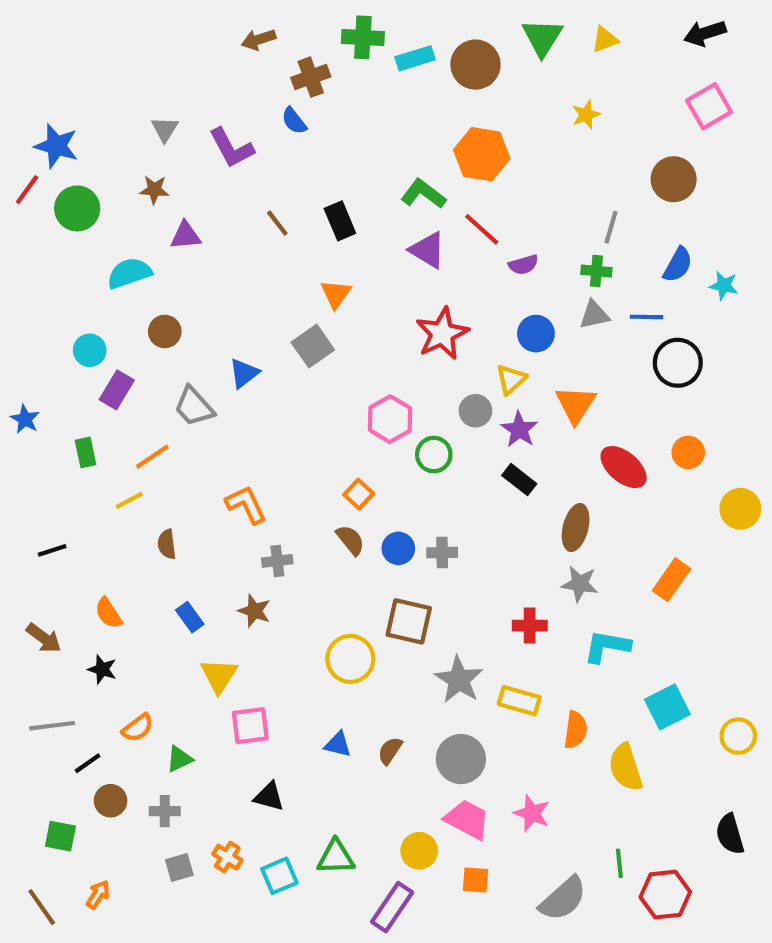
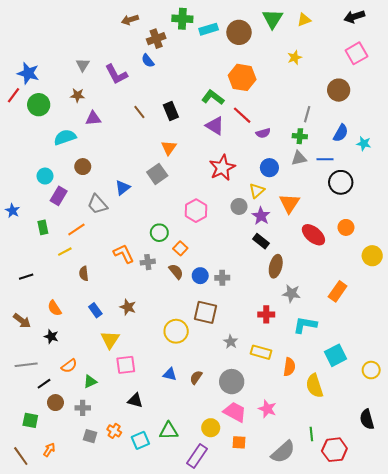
green circle: (434, 455) -> (159, 233), moved
brown ellipse: (576, 528) -> (276, 266), moved
gray cross: (277, 561) -> (148, 262), moved
gray star: (459, 680) -> (231, 342), size x0.6
gray square: (179, 867) -> (90, 436), turned 32

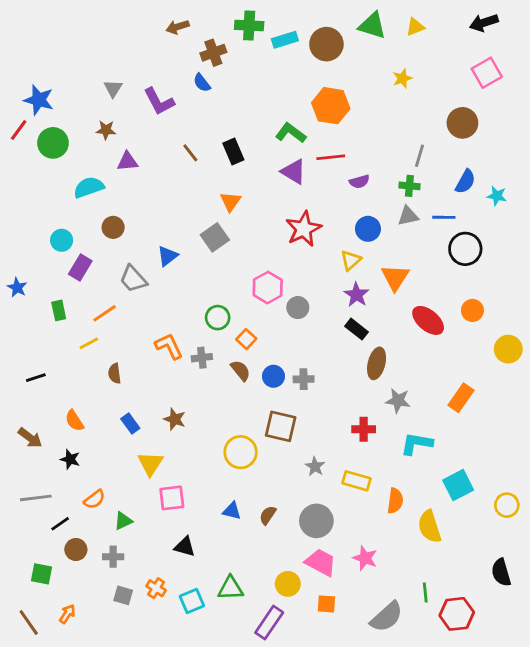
green triangle: (273, 19) -> (372, 26), turned -45
red line: (242, 115) -> (331, 157), turned -48
gray circle: (239, 206) -> (298, 308), moved

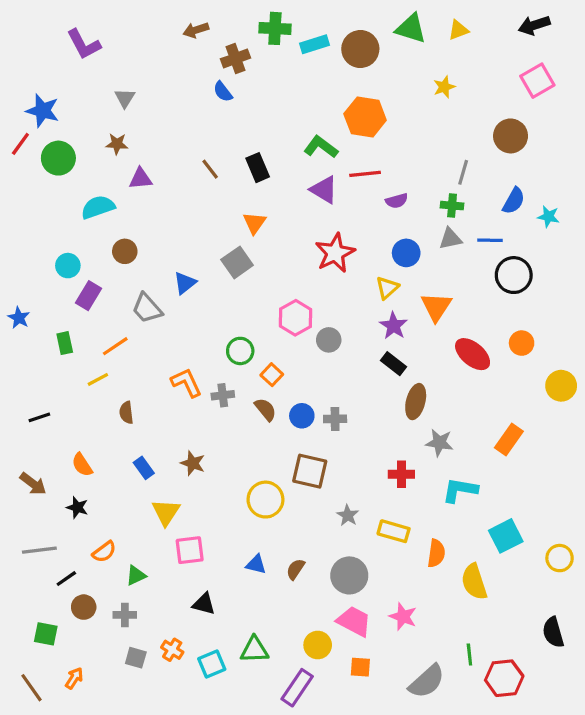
purple L-shape: (159, 101) -> (84, 44), moved

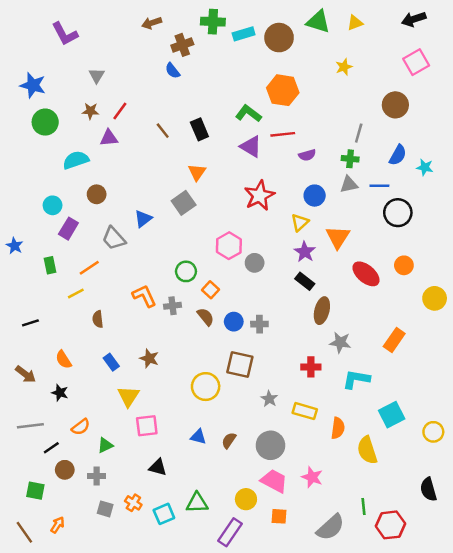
red line: (20, 144) -> (120, 111), moved

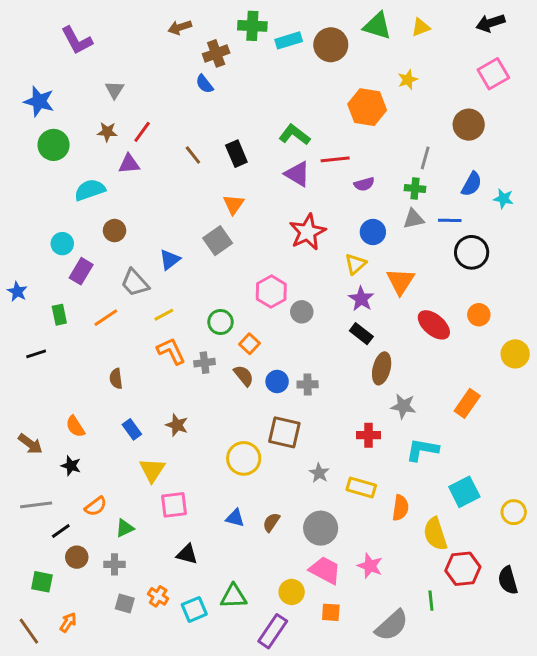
orange hexagon: (283, 90) -> (367, 107), moved
yellow line: (76, 293) -> (164, 315), moved
black line: (30, 323) -> (36, 354), moved
red hexagon: (390, 525) -> (463, 569), moved

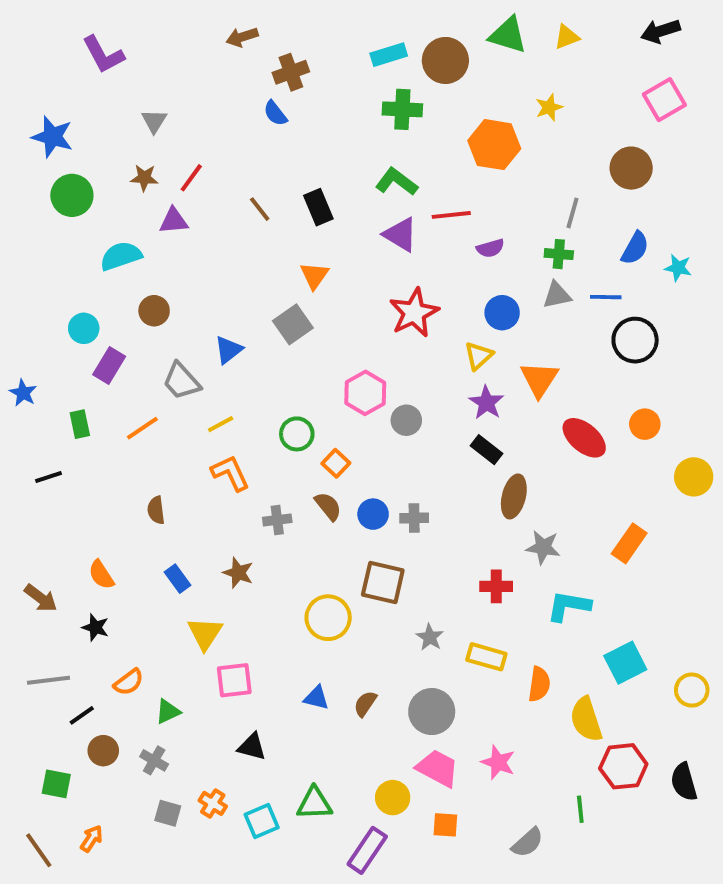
green cross: (252, 26) -> (402, 109), moved
gray cross: (205, 363) -> (277, 520), moved
gray cross: (115, 564) -> (154, 760), turned 30
gray semicircle: (392, 625) -> (528, 843), size x0.7

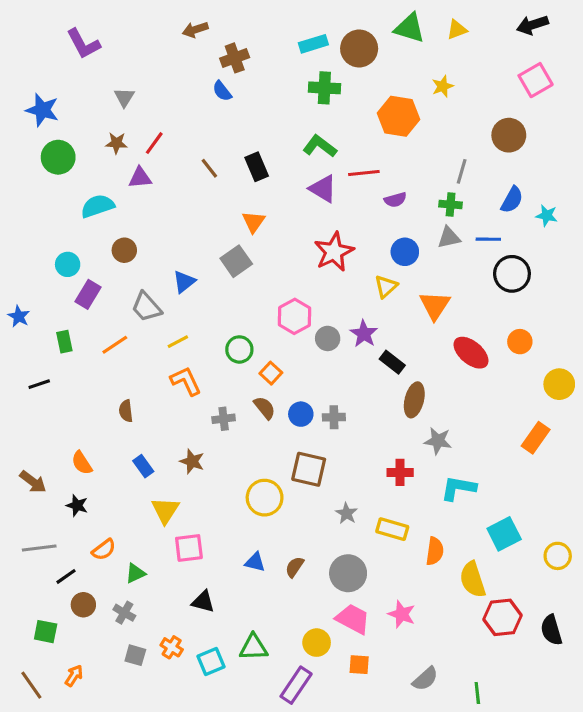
purple star: (486, 403) -> (364, 334), moved
orange rectangle: (629, 543) -> (536, 438), moved
green line: (580, 809) -> (477, 693), moved

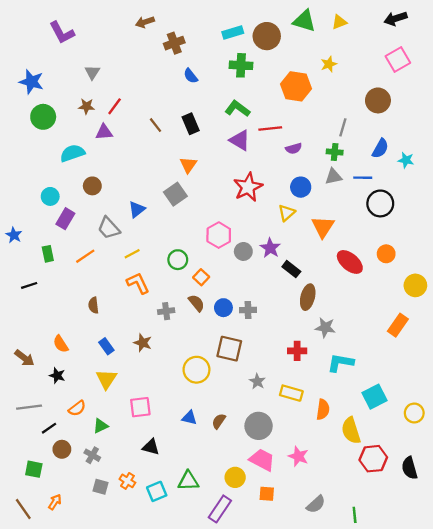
blue semicircle: (222, 91) -> (191, 76), moved
yellow triangle: (165, 510) -> (106, 379), moved

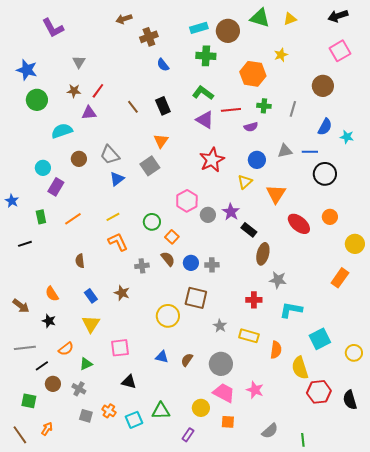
green cross: (335, 152) -> (264, 106), moved
gray trapezoid: (109, 228) -> (110, 155), moved
purple rectangle: (220, 509) -> (188, 435), size x0.6

